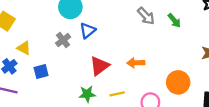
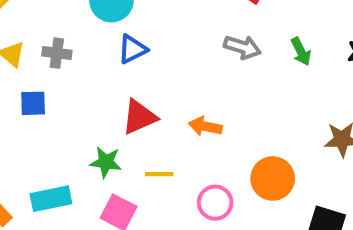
gray arrow: (146, 16) -> (242, 47), turned -42
green arrow: (174, 20) -> (301, 52), moved
gray cross: (63, 40) -> (57, 53), moved, turned 32

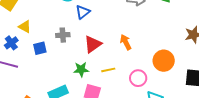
gray cross: (57, 53) -> (63, 35), moved
orange arrow: (205, 126) -> (126, 42), turned 63

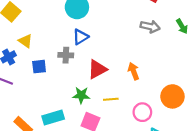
blue triangle: (83, 12) -> (81, 37), moved

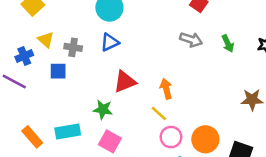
gray cross: (66, 55) -> (73, 47), moved
orange circle: (172, 96) -> (205, 139), moved
yellow line: (111, 99) -> (159, 113), moved, turned 40

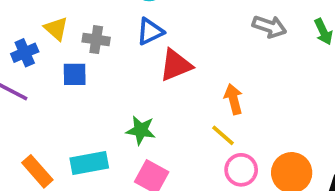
red triangle: (125, 82) -> (176, 65), moved

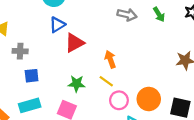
gray cross: (96, 40) -> (20, 51), moved
blue square: (75, 74) -> (32, 76), moved
green star: (141, 130) -> (76, 84), moved

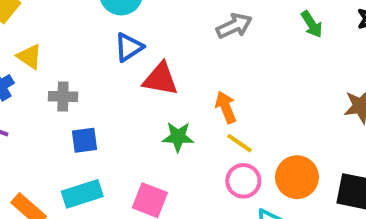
gray arrow: (127, 15) -> (234, 26), moved, turned -36
red triangle: (74, 43) -> (160, 79), turned 40
yellow line: (106, 81) -> (240, 143), moved
green star: (76, 84) -> (178, 137), moved

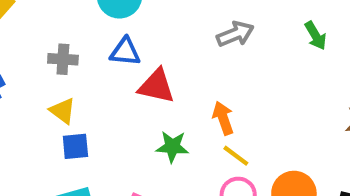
blue triangle: (129, 47) -> (125, 52), turned 36
yellow triangle: (29, 57) -> (63, 111), moved
gray cross: (63, 96) -> (63, 59), moved

